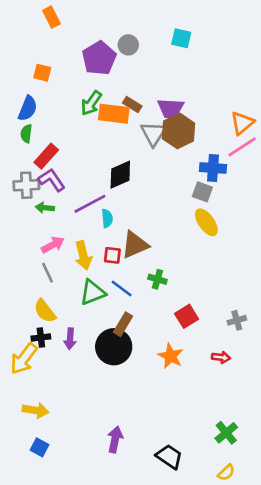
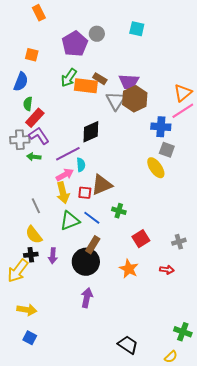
green semicircle: (26, 134) -> (28, 104), moved
gray square: (202, 192) -> (167, 150), moved
pink arrow: (53, 245) -> (65, 175), moved
green cross: (226, 433) -> (183, 332), moved, turned -30
purple arrow: (115, 439) -> (87, 298), moved

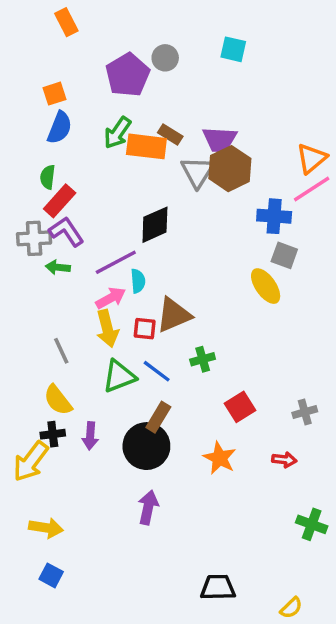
orange square: (32, 55) -> (54, 94), turned -32
blue semicircle: (21, 82) -> (60, 128), moved
green cross: (119, 211) -> (203, 359), turned -32
green cross: (183, 332) -> (312, 524), moved
black trapezoid: (128, 345) -> (218, 587), turned -35

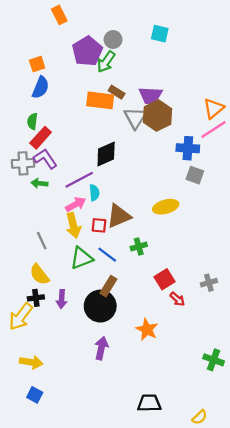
orange rectangle: (66, 22) -> (59, 15), moved
green arrow: (117, 133) -> (106, 62), moved
yellow ellipse: (266, 286) -> (166, 207), moved, turned -70
orange star: (220, 458) -> (147, 329), moved
red arrow: (284, 460) -> (177, 299), moved, turned 35

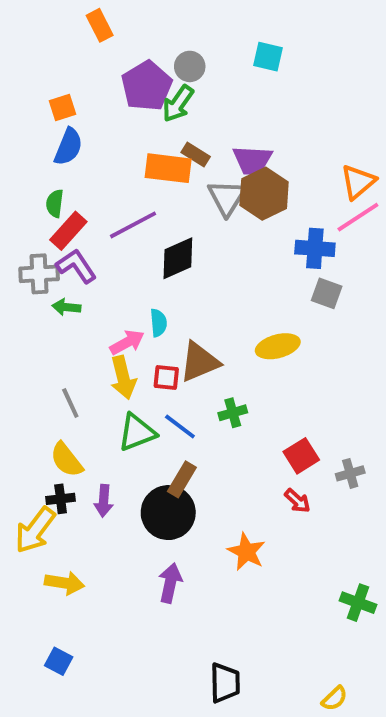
purple line: (79, 180) -> (133, 225), moved
red square: (164, 279) -> (301, 456), moved
yellow arrow: (31, 362) -> (64, 583), moved
black trapezoid: (149, 403) -> (225, 683), moved, turned 90

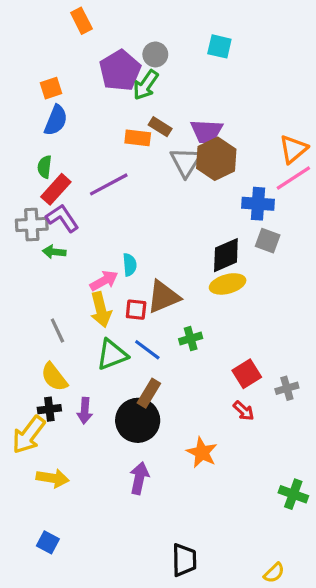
orange rectangle: (168, 168) -> (138, 138), size x0.7
black diamond: (178, 258) -> (226, 255), moved

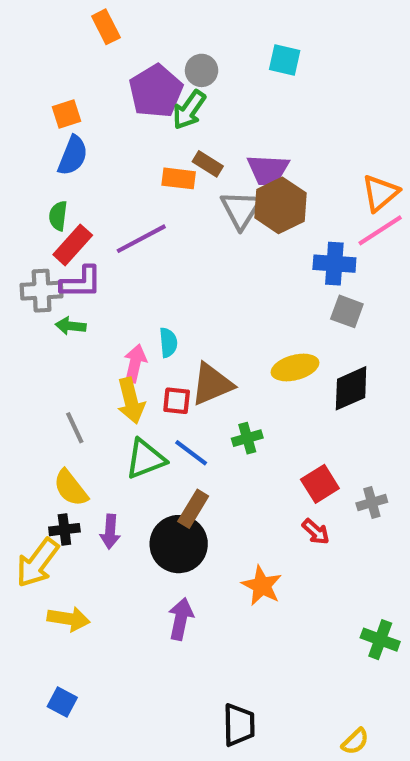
purple L-shape: (62, 218) -> (81, 282), turned 124
black diamond: (226, 255) -> (351, 388), moved
pink arrow: (104, 281) -> (135, 363), turned -48

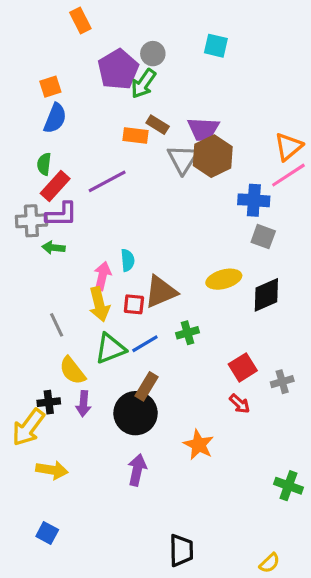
blue line: (191, 453) -> (145, 344), turned -68
yellow semicircle: (71, 488) -> (72, 371), moved

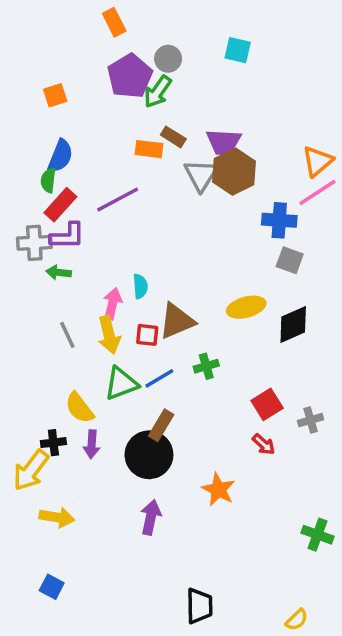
orange rectangle: (80, 20) -> (114, 22), moved
blue semicircle: (55, 118) -> (60, 156), moved
gray line: (57, 325) -> (67, 335), moved

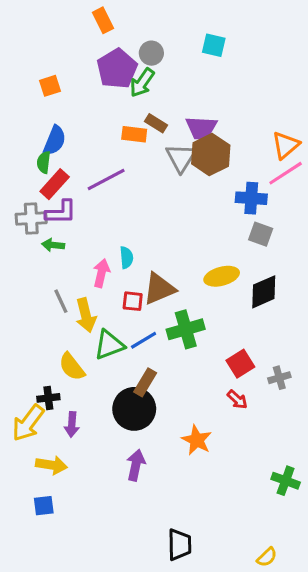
yellow arrow: (109, 335) -> (86, 315), moved
green cross: (206, 366) -> (186, 329), size x1.6
purple arrow: (92, 444) -> (72, 424), moved
blue square: (52, 587) -> (44, 506), moved, turned -35

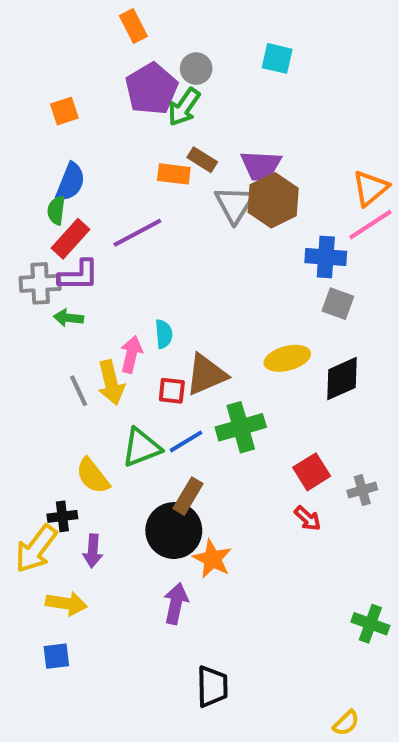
yellow arrow: (86, 315) -> (111, 383), moved
orange star: (197, 440) -> (212, 559), moved
black trapezoid: (179, 545) -> (212, 687), moved

